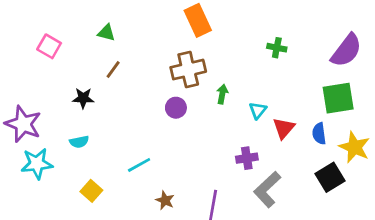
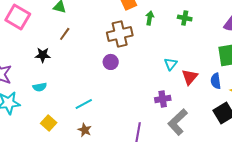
pink square: (49, 46) -> (18, 17), size x1.4
green arrow: (222, 94) -> (150, 18), moved
brown star: (165, 200) -> (85, 130), moved

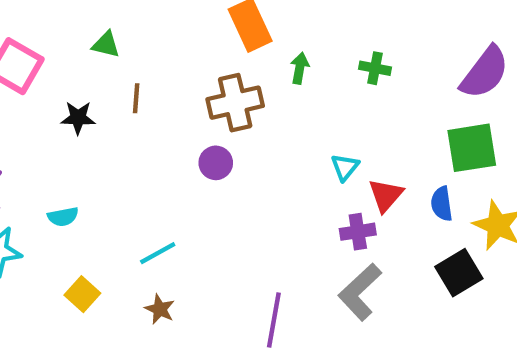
brown line: (65, 34) -> (136, 98), moved, turned -32
black star: (43, 55) -> (78, 118), moved
purple cross: (163, 99) -> (358, 232), moved

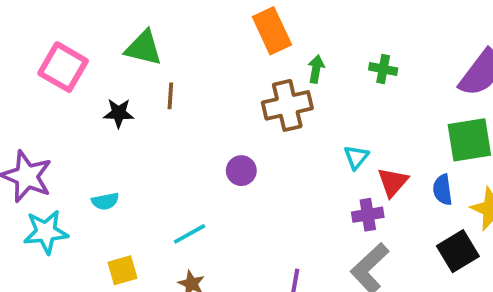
green triangle: (106, 45) -> (144, 48), size x1.5
brown cross: (235, 103) -> (287, 105), moved
purple circle: (216, 163) -> (241, 171), moved
yellow square: (82, 294) -> (122, 270), turned 32

